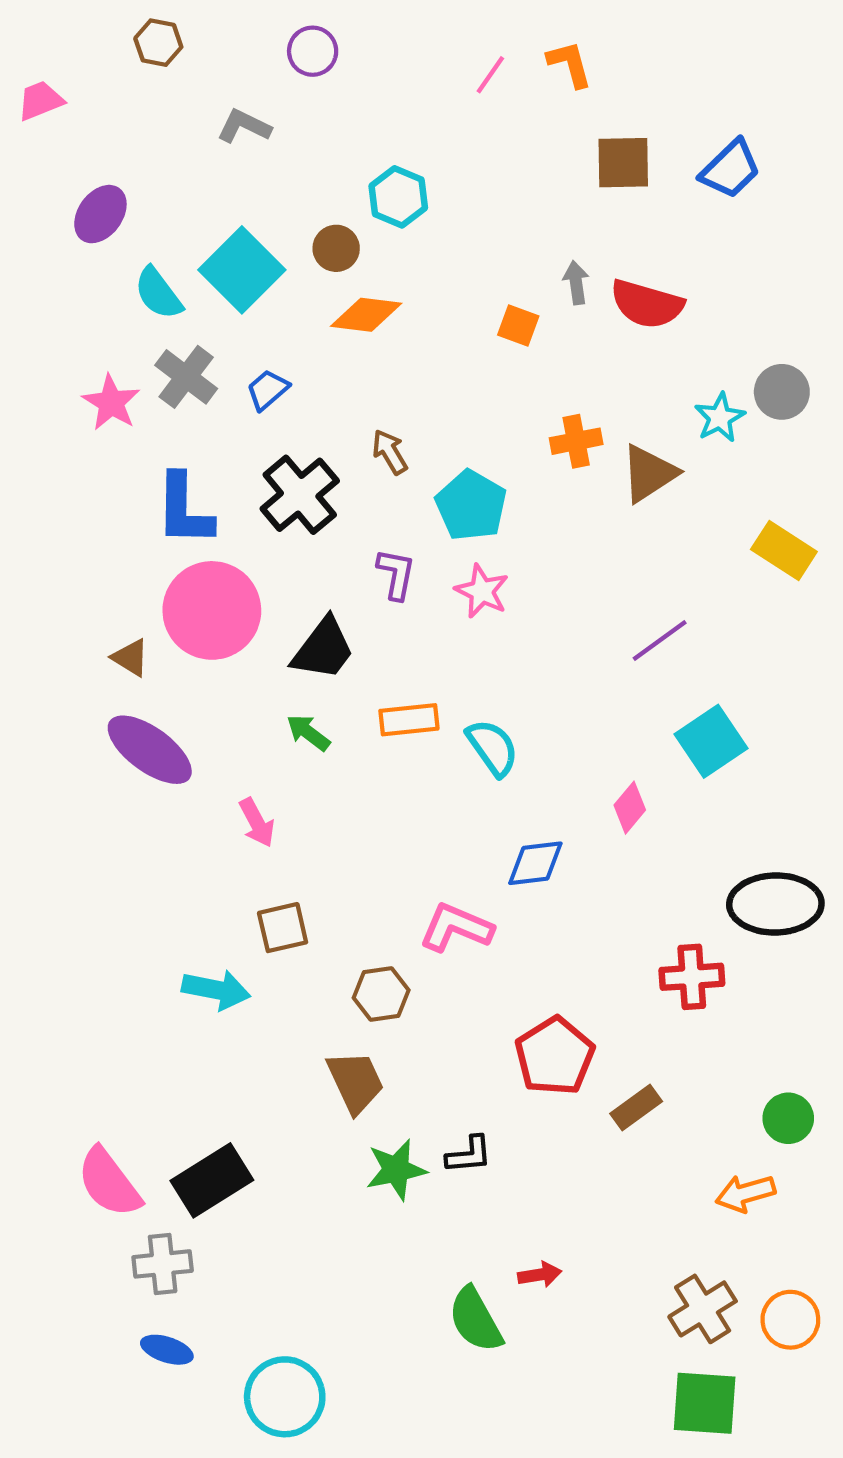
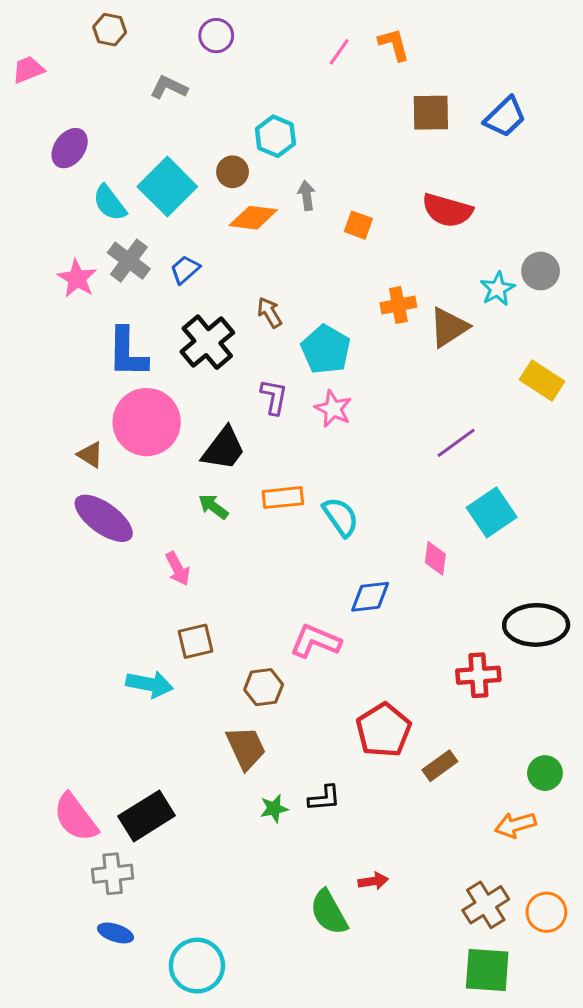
gray arrow: (576, 283) -> (307, 195), moved
pink diamond: (630, 808) -> (435, 558), turned -32
green star: (396, 1170) -> (274, 809), size x0.7

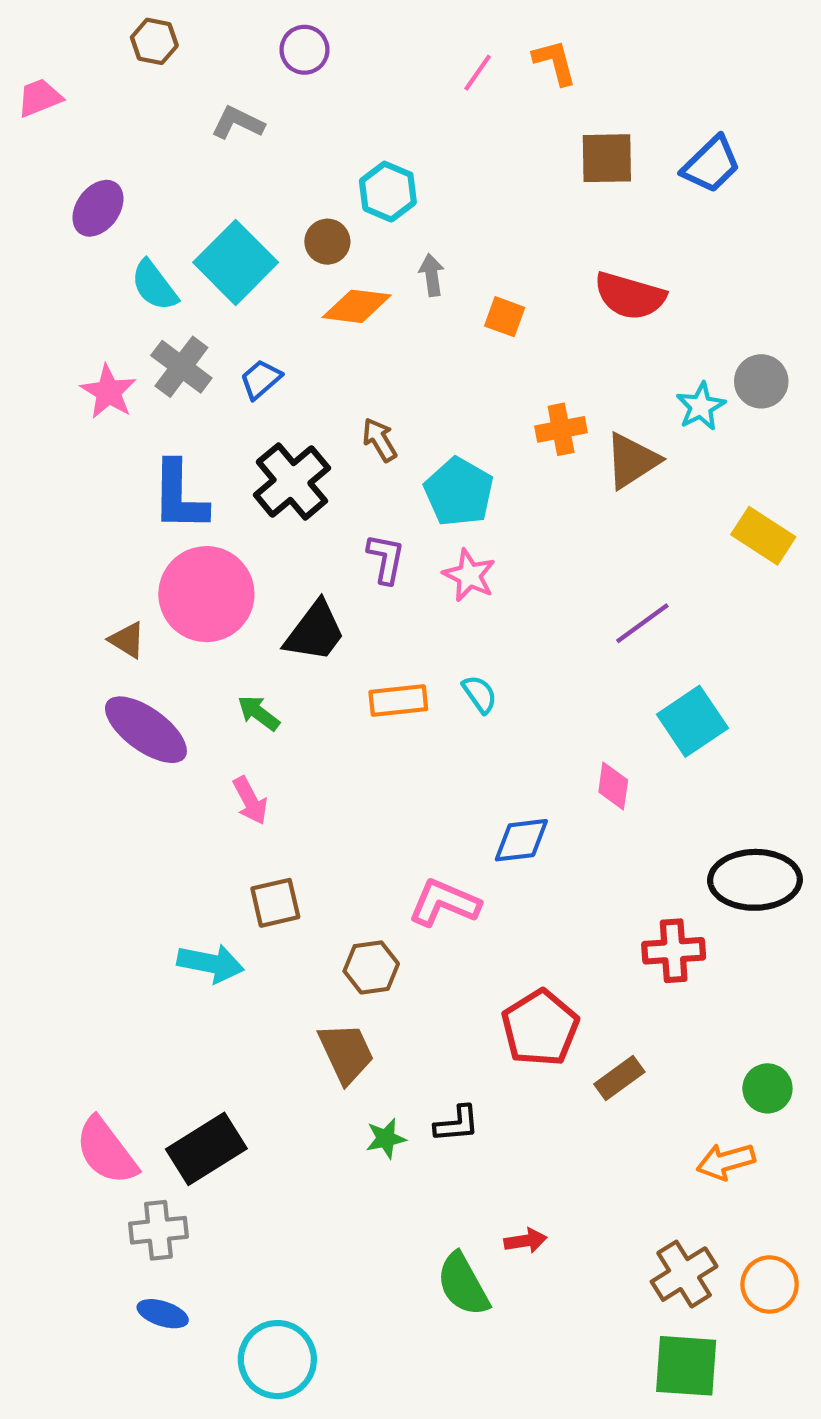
green arrow: (213, 506) -> (259, 713), moved
cyan semicircle: (341, 517) -> (480, 694), moved, size x0.7

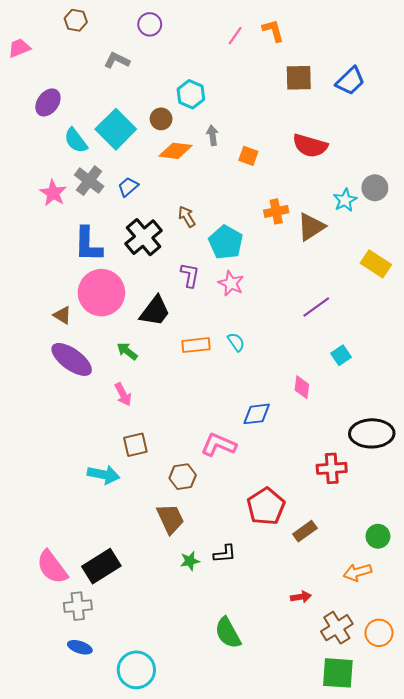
cyan square: (692, 721) -> (341, 355), size x0.6
red arrow: (526, 1241) -> (301, 597), moved

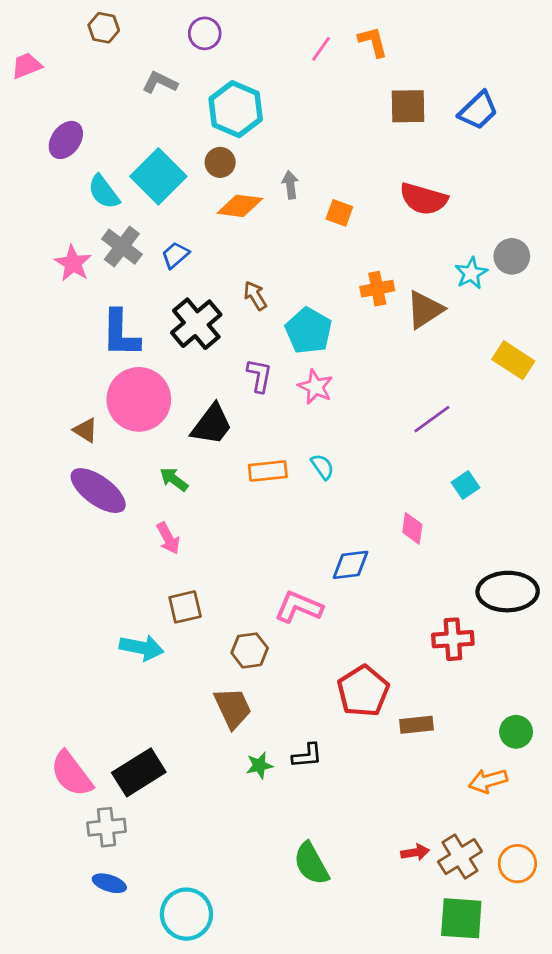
cyan hexagon: (191, 94) -> (236, 109), moved, size x1.4
brown rectangle: (305, 531) -> (416, 725), turned 30
red arrow: (301, 597) -> (415, 852), moved

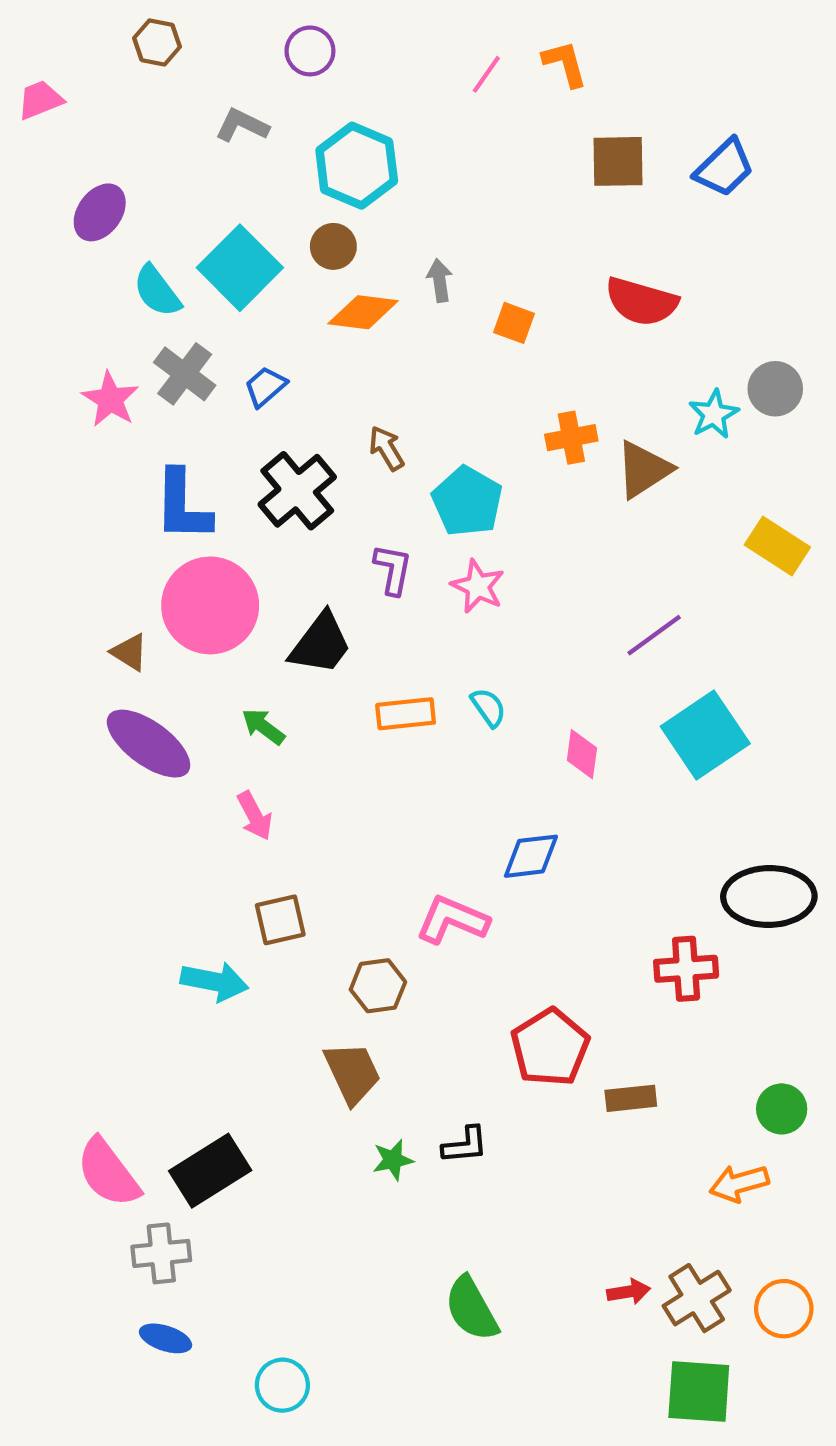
cyan square: (466, 485) -> (705, 735), size x2.0
pink diamond: (412, 528) -> (582, 754), moved
cyan circle: (186, 914) -> (282, 1385), size x0.7

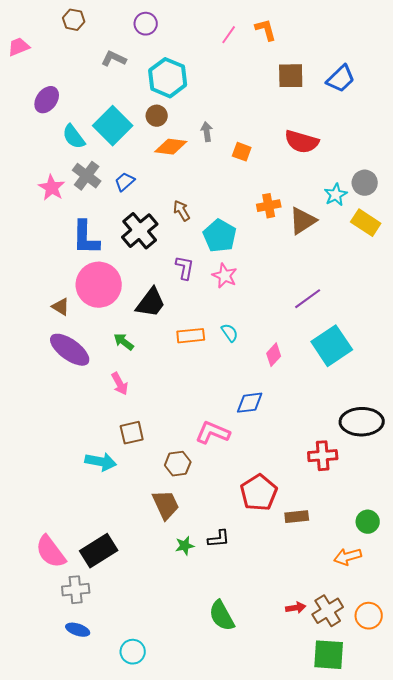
yellow rectangle: (777, 546) -> (366, 223), moved
pink diamond: (582, 754) -> (274, 355), turned 35

